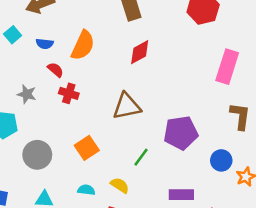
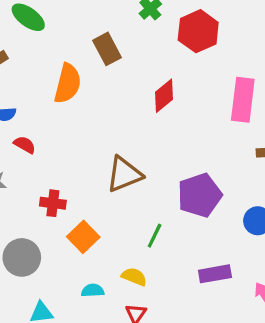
orange semicircle: (83, 45) -> (68, 84), moved
red diamond: (140, 52) -> (164, 96), moved
red cross: (69, 93) -> (53, 203), moved

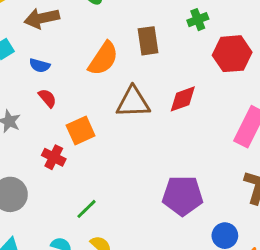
brown triangle: (124, 174) -> (133, 102), moved
green line: (155, 236) -> (87, 209), moved
orange square: (83, 237) -> (81, 131), moved

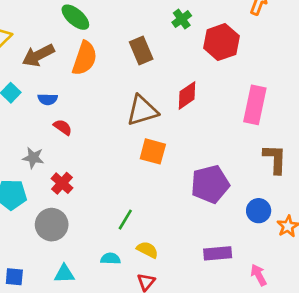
orange semicircle: (103, 59) -> (85, 58), moved
orange square: (81, 131) -> (153, 151), moved, turned -36
red cross: (54, 157) -> (62, 183), moved, turned 30

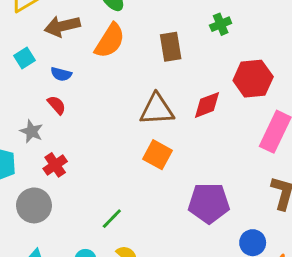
red hexagon: (221, 42) -> (253, 79), moved
red semicircle: (63, 127) -> (57, 105), moved

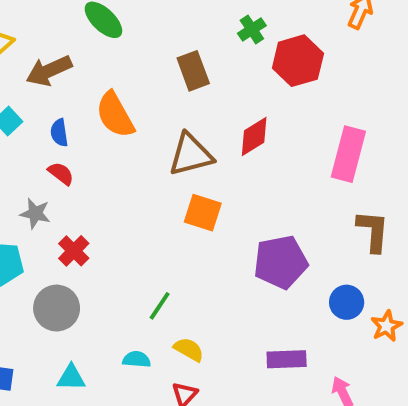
orange semicircle: (110, 41) -> (115, 115), moved, turned 129
blue semicircle: (61, 74) -> (59, 133), turned 78
red hexagon: (253, 79) -> (298, 61), moved

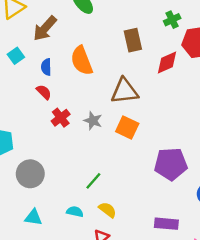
brown arrow: (49, 71) -> (45, 28), turned -32
red diamond: (254, 136) -> (167, 63), moved
gray star: (35, 213) -> (93, 121), moved
red cross: (74, 251) -> (61, 118), moved

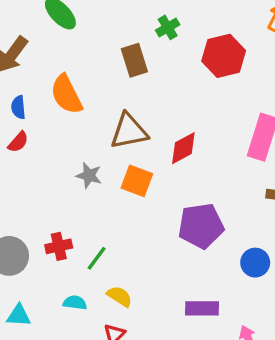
green cross: (172, 20) -> (168, 27), moved
red diamond: (167, 63) -> (183, 148), moved
red semicircle: (44, 92) -> (18, 142), turned 91
red cross: (61, 118) -> (59, 246), moved, turned 30

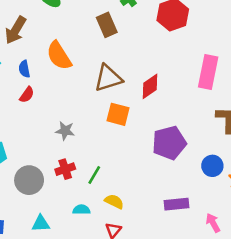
gray star: (89, 176) -> (65, 131), moved

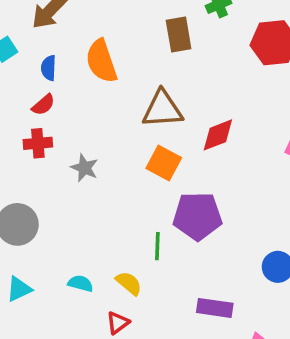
purple pentagon: (169, 143) -> (197, 216), moved
red cross: (65, 169) -> (38, 143), moved
green line: (94, 175) -> (157, 246), moved, turned -42
cyan triangle: (41, 224) -> (19, 289), turned -36

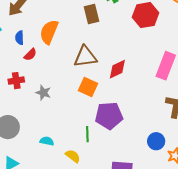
orange semicircle: (101, 61) -> (49, 32), turned 45
red semicircle: (43, 105) -> (30, 55), moved
cyan semicircle: (81, 283) -> (47, 141), moved

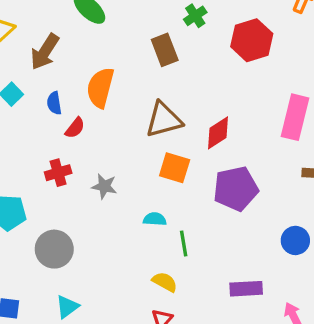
purple pentagon: (109, 116) -> (236, 189), moved
cyan semicircle: (47, 141) -> (155, 219), moved

